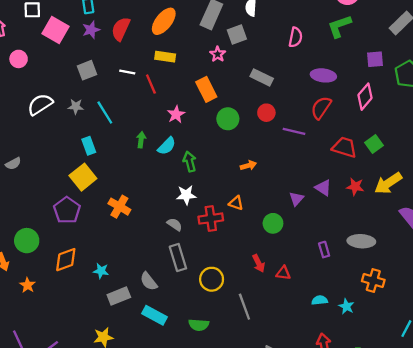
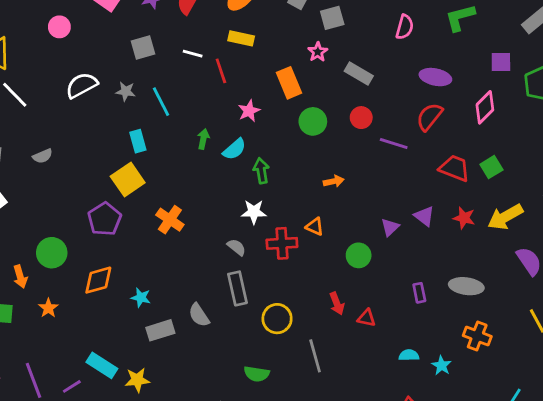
pink star: (218, 54) -> (318, 52), moved
cyan rectangle: (155, 315) -> (102, 365), moved

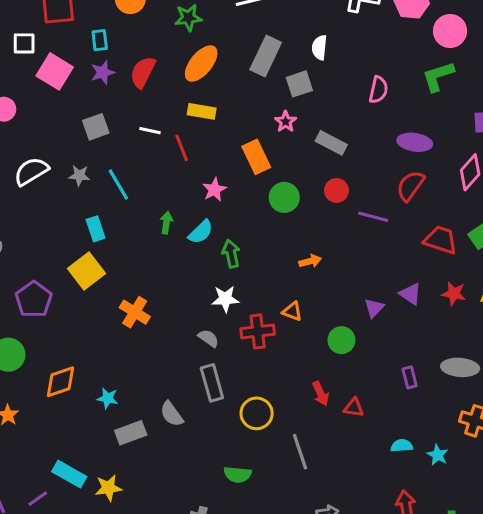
purple pentagon: (105, 219) -> (34, 299), moved

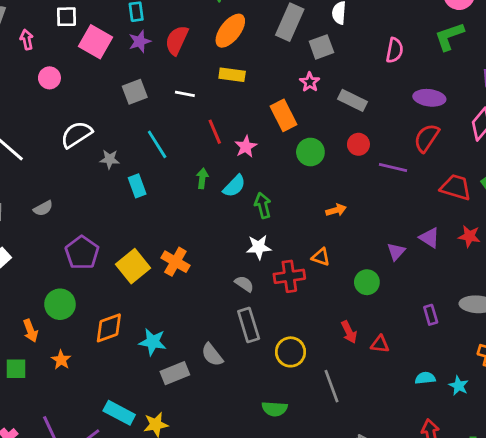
red line: (182, 148) -> (215, 132), moved
gray star: (79, 175) -> (110, 159), moved
yellow square: (87, 271) -> (133, 266), moved
cyan star: (108, 398) -> (153, 342), size x1.4

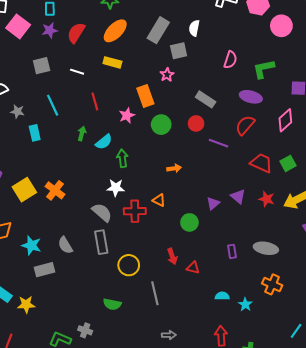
green L-shape: (449, 36) -> (264, 69), moved
gray rectangle: (352, 100) -> (206, 99), moved
pink star: (246, 147) -> (127, 115), moved
gray semicircle: (244, 284) -> (102, 212), size x1.5
gray semicircle: (212, 355) -> (65, 245), moved

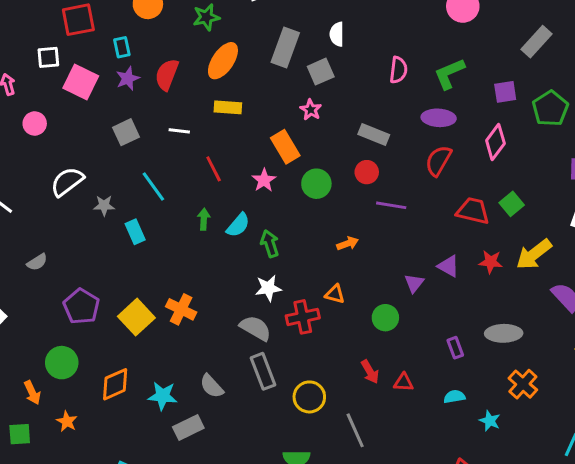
purple line: (219, 143) -> (391, 205), moved
orange cross: (272, 284) -> (523, 384), turned 30
cyan semicircle: (222, 296) -> (454, 397), moved

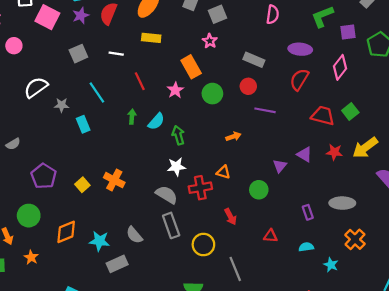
green L-shape: (449, 74) -> (322, 16), moved
yellow square: (136, 317) -> (82, 185), size x0.6
red arrow: (370, 372) -> (231, 217), moved

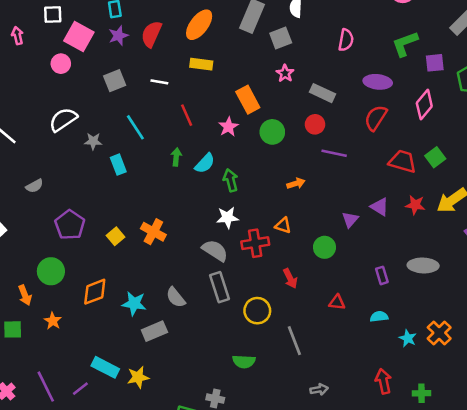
pink star: (210, 41) -> (285, 73), moved
pink circle: (14, 46) -> (61, 64), moved
orange cross: (355, 239) -> (439, 333), moved

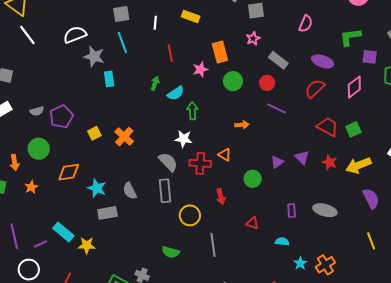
white line: (159, 82) -> (155, 23), turned 72
cyan line: (135, 127) -> (122, 42), moved
gray star: (93, 141) -> (94, 57), size x1.5
gray semicircle: (35, 186) -> (37, 111), moved

